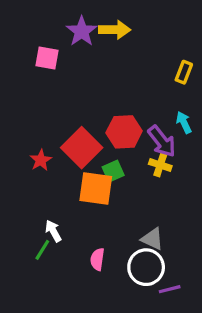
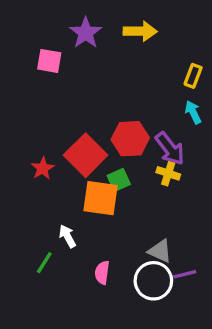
yellow arrow: (115, 30) -> (140, 31), moved
cyan arrow: (184, 122) -> (193, 112), moved
white arrow: (53, 231) -> (67, 236), moved
purple line: (170, 289) -> (185, 274), moved

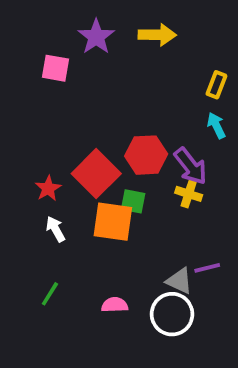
green square: (119, 180) -> (133, 201), turned 35
white arrow: (67, 236) -> (55, 229), moved
pink semicircle: (102, 273) -> (115, 305), turned 80
purple line: (185, 274) -> (207, 268), moved

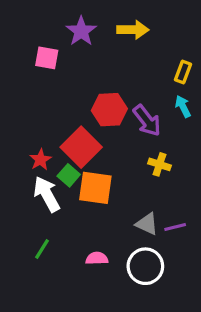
red hexagon: (146, 155) -> (109, 110), moved
purple arrow: (191, 166) -> (147, 121), moved
green square: (133, 201) -> (69, 175), moved, turned 30
white arrow: (55, 229) -> (47, 194), size x1.6
gray triangle: (179, 281) -> (147, 224), moved

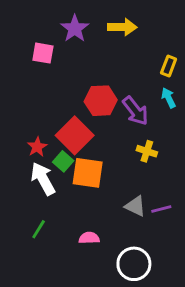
white circle: (145, 266) -> (134, 264), moved

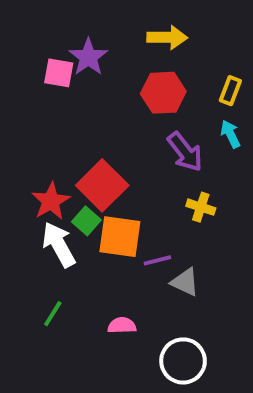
purple star: (75, 29) -> (88, 57), moved
red hexagon: (101, 101) -> (163, 93), moved
red star: (37, 147) -> (51, 201), size x1.4
purple line: (161, 209) -> (157, 260), moved

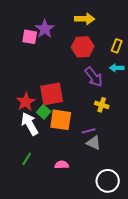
cyan arrow: (230, 134) -> (117, 68), turned -64
red square: (102, 185) -> (52, 94), turned 35
purple line: (157, 260) -> (89, 131), moved
white circle: (183, 361) -> (108, 181), moved

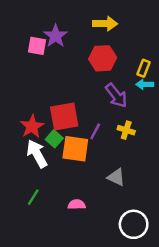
yellow rectangle: (117, 46) -> (144, 68), moved
purple line: (89, 131) -> (95, 131), moved, turned -48

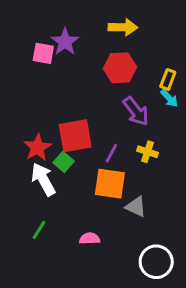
cyan arrow: (145, 84) -> (169, 98), turned -133
orange square: (75, 149) -> (110, 184), moved

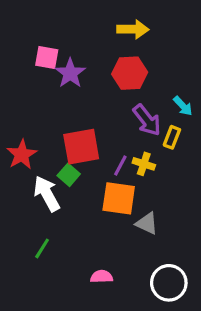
purple star: (65, 42) -> (70, 73), moved
yellow rectangle: (168, 79) -> (172, 137), moved
red star: (38, 147) -> (22, 154), moved
yellow cross: (148, 152) -> (144, 164), moved
pink semicircle: (90, 239) -> (102, 277), moved

